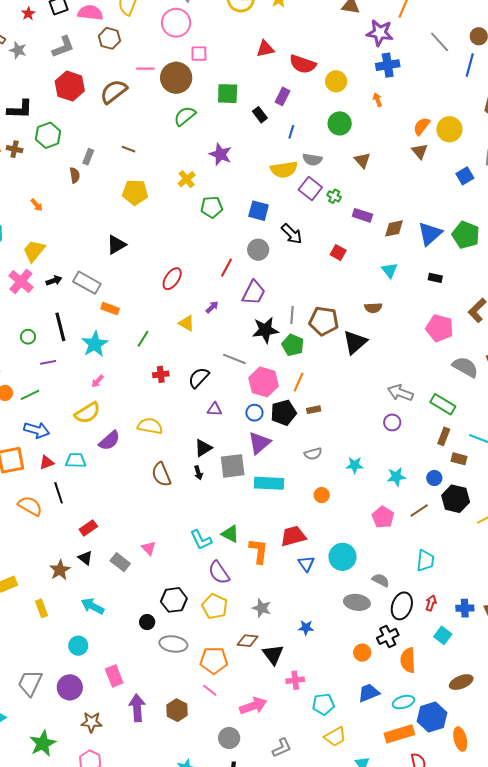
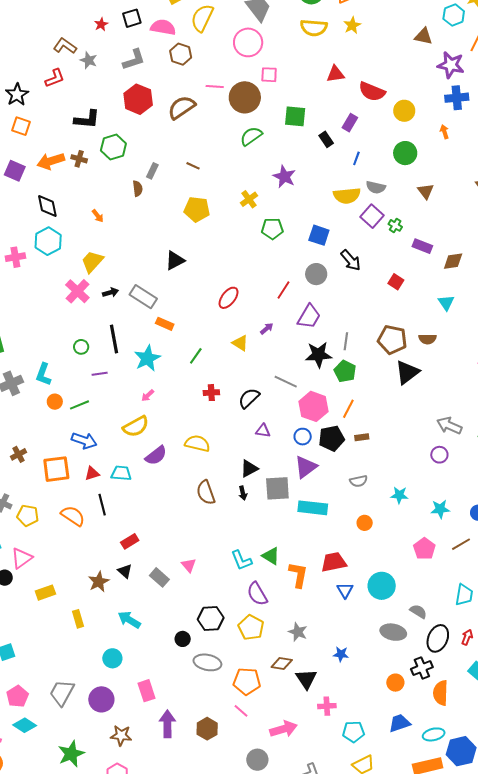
brown pentagon: (324, 321) -> (392, 340), moved

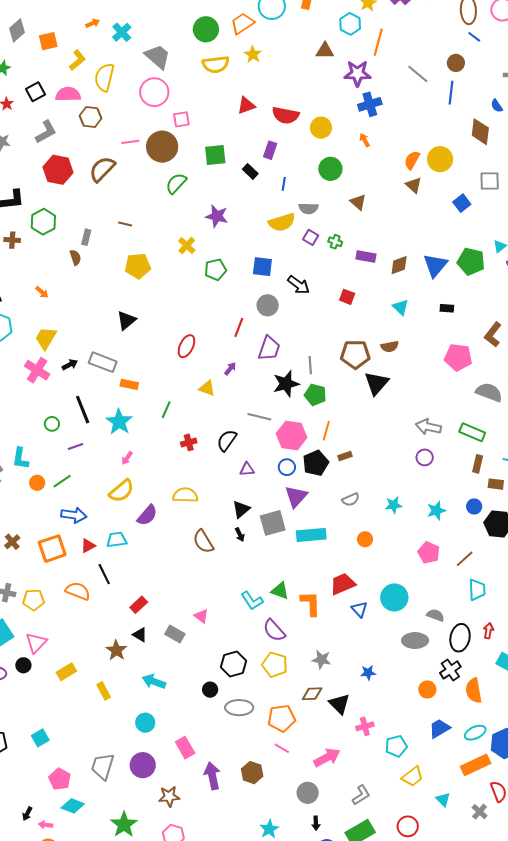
purple square: (372, 216) -> (311, 237), size x0.7
brown line: (461, 544) -> (465, 559), moved

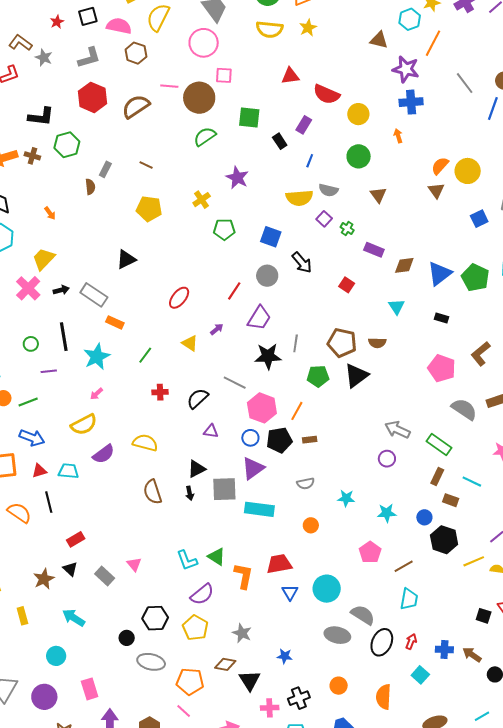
green pentagon: (315, 395) -> (318, 376), moved, turned -30
gray semicircle: (435, 615) -> (363, 615), size x1.4
purple semicircle: (274, 630) -> (202, 594), turned -100
black cross: (450, 670) -> (299, 698), moved

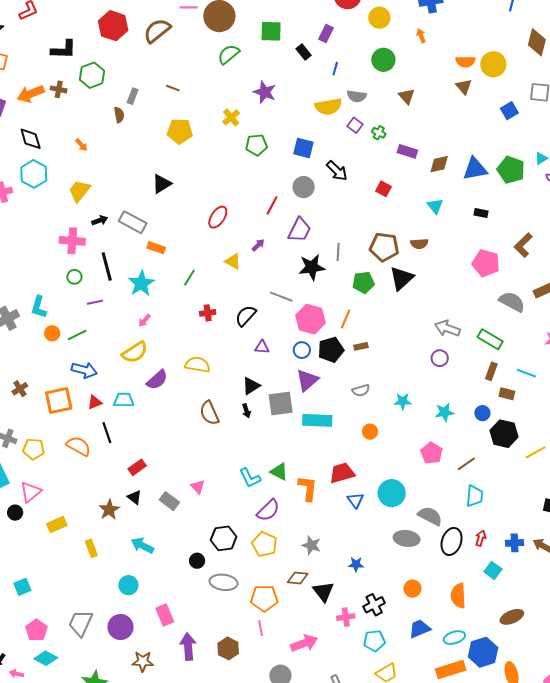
orange semicircle: (440, 166) -> (465, 62), turned -126
blue triangle: (440, 273) -> (475, 169), turned 32
pink cross: (28, 288) -> (72, 241), moved, turned -35
pink line: (184, 711) -> (261, 628), turned 42

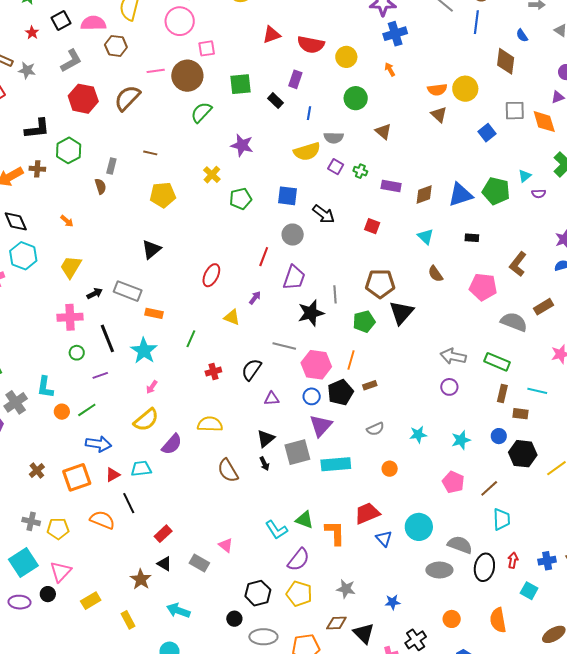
brown semicircle: (419, 244) -> (435, 274), moved, turned 66

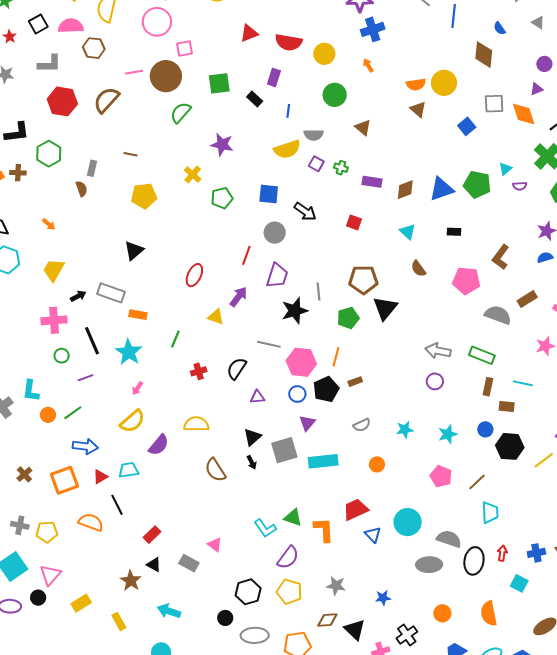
gray L-shape: (71, 61) -> (49, 64), turned 30
purple arrow: (255, 298) -> (239, 297), size x1.5
purple triangle: (321, 426) -> (307, 423), size x0.7

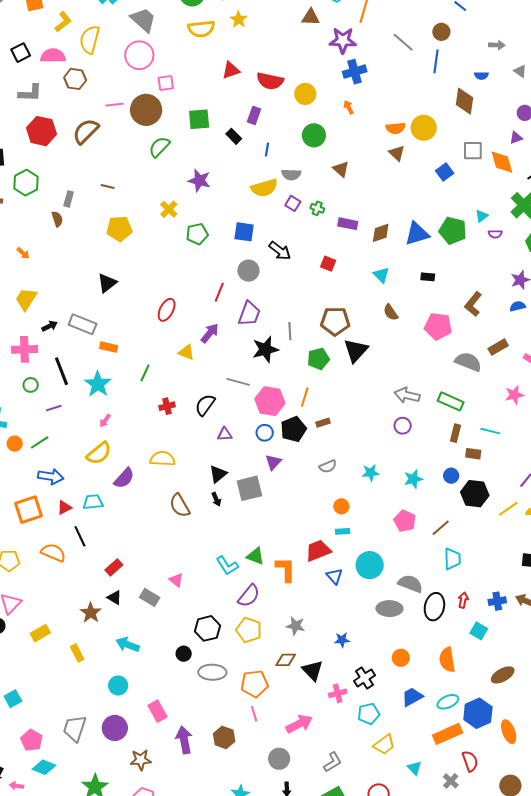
blue semicircle: (500, 28) -> (481, 76), turned -56
cyan rectangle: (323, 461) -> (343, 531), moved, size x0.5

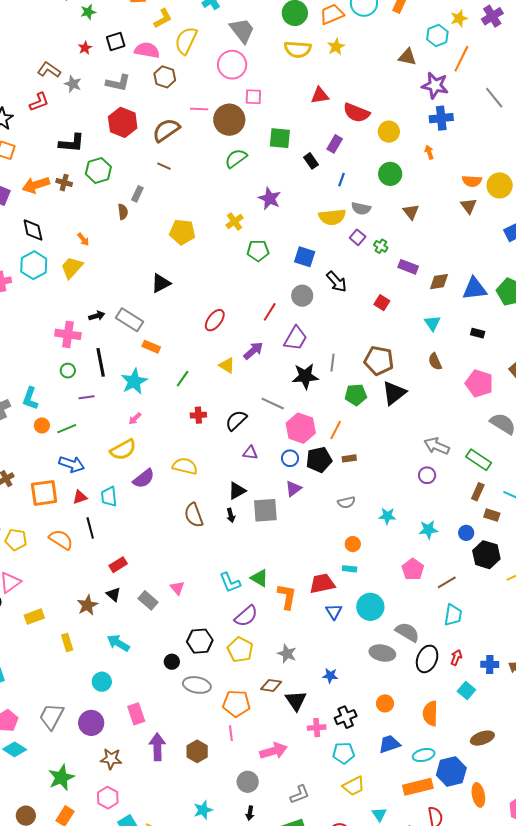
brown line: (108, 187) -> (164, 166), moved
yellow trapezoid: (26, 299) -> (72, 267), moved
cyan trapezoid: (93, 502) -> (109, 497), turned -100

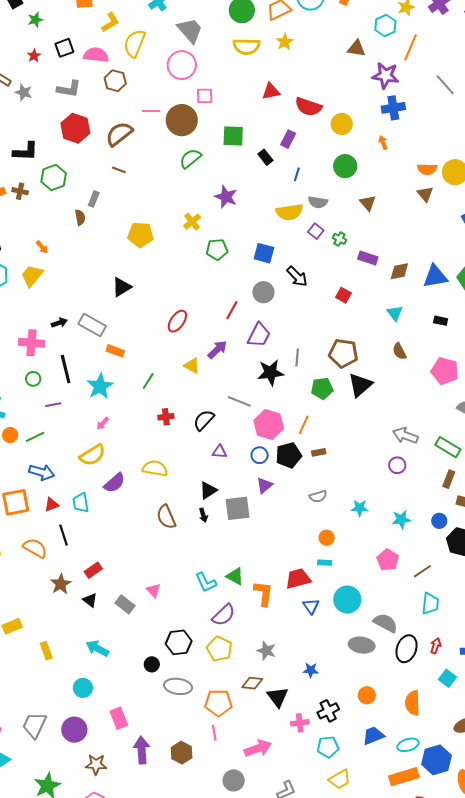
brown star: (87, 605) -> (61, 584), moved

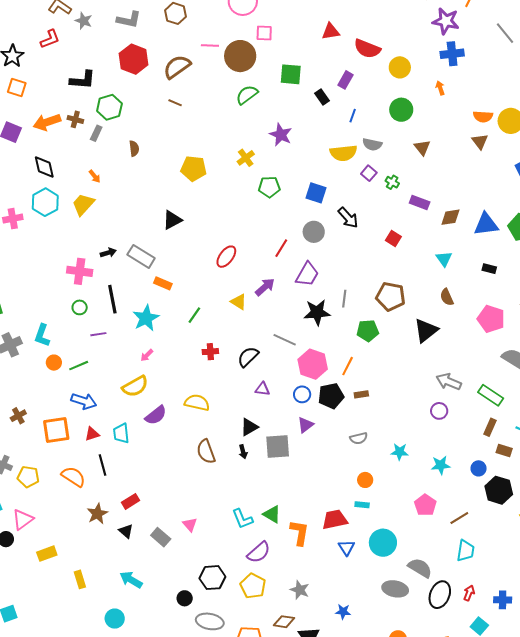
gray rectangle: (94, 199) -> (96, 133), moved
black triangle: (360, 385) -> (426, 331), moved

